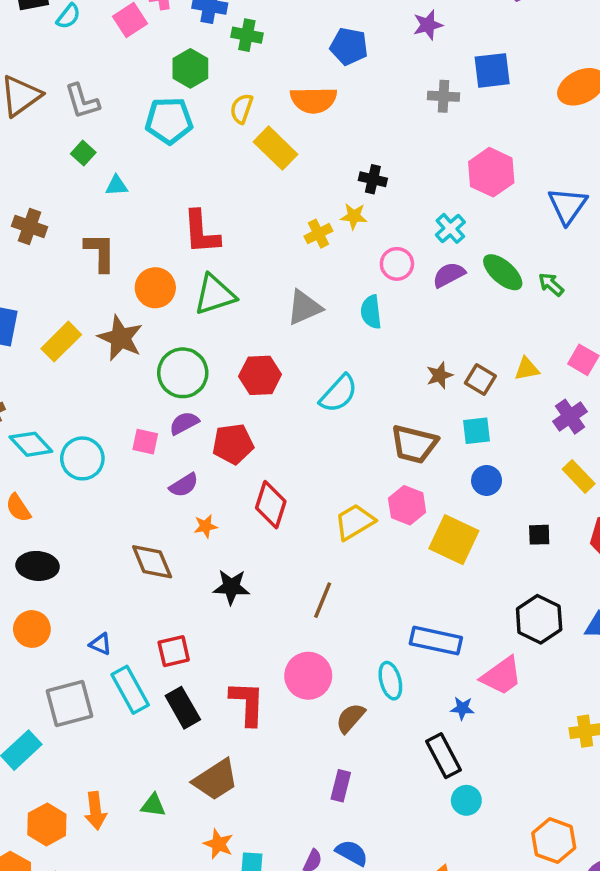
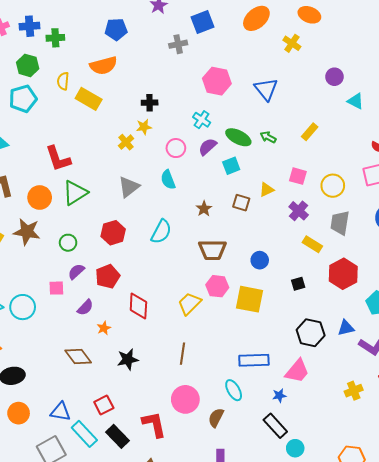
green circle: (183, 373) -> (68, 243), size x0.6
brown star: (440, 375) -> (204, 209), moved
cyan square: (476, 431) -> (231, 166), moved
blue triangle: (101, 644) -> (60, 412), size x1.5

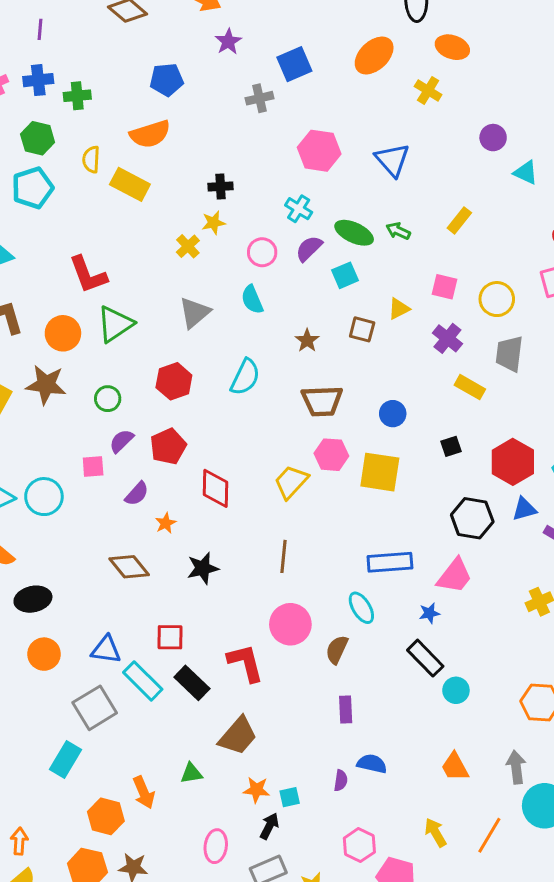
red hexagon: (343, 274) -> (513, 462), moved
red square: (104, 405) -> (170, 637), turned 30

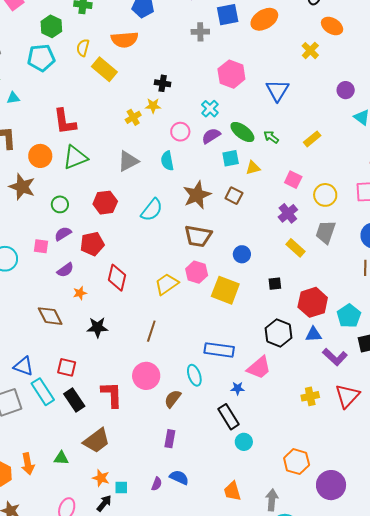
orange ellipse: (374, 56) -> (264, 19), moved
yellow triangle: (399, 309) -> (253, 168), moved
brown star: (307, 340) -> (197, 195), size x1.8

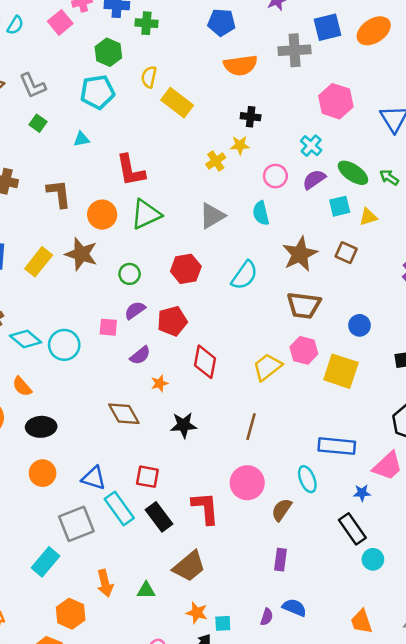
gray cross: (200, 32) -> (295, 50), size x1.4
orange semicircle: (125, 40) -> (240, 65), moved
cyan triangle: (13, 98) -> (81, 139), moved
orange arrow: (28, 464) -> (105, 583), moved

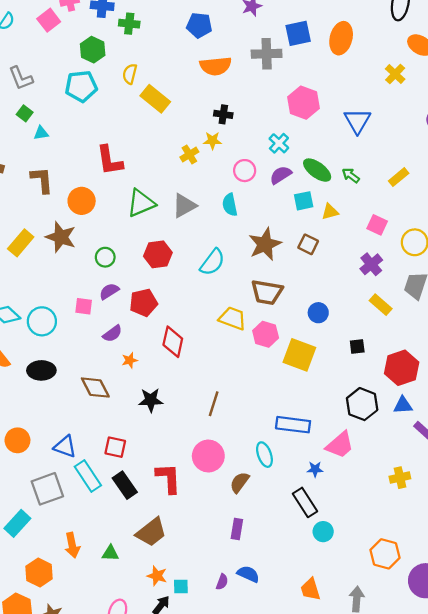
orange ellipse: (374, 31) -> (341, 38), turned -44
cyan triangle: (81, 139) -> (41, 133), moved
green triangle: (146, 214) -> (141, 203), moved
yellow trapezoid: (267, 367) -> (233, 318), moved, turned 56
black ellipse: (41, 427) -> (41, 370), moved

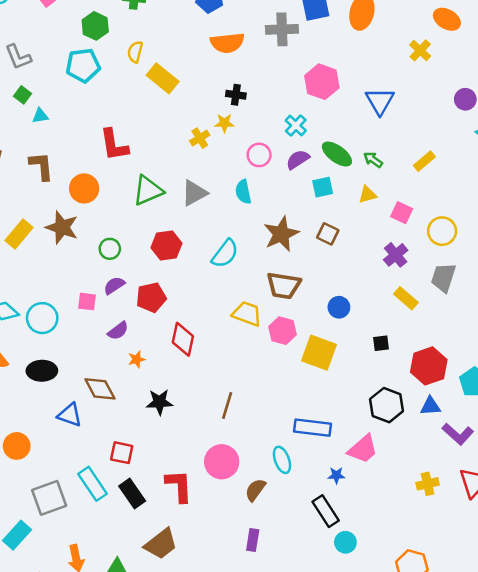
yellow triangle: (330, 212) -> (367, 195), moved
blue triangle: (65, 447) -> (70, 415), moved

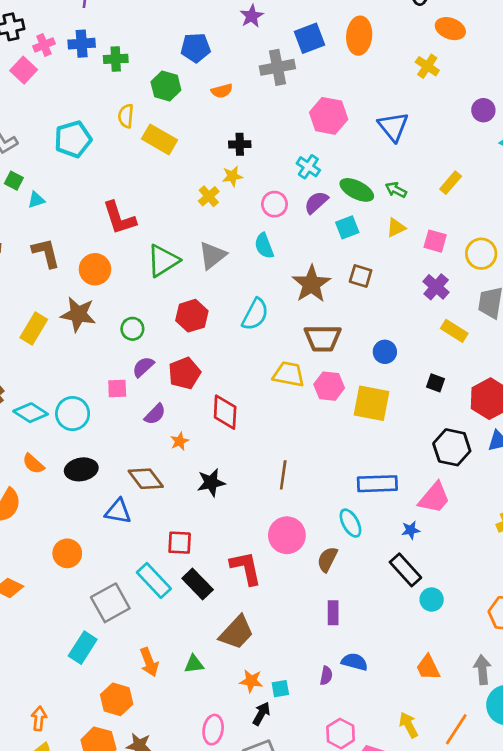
green hexagon: (95, 26) -> (166, 86), moved
orange semicircle: (227, 43) -> (222, 91), size x0.6
black square: (381, 343) -> (435, 383), turned 36

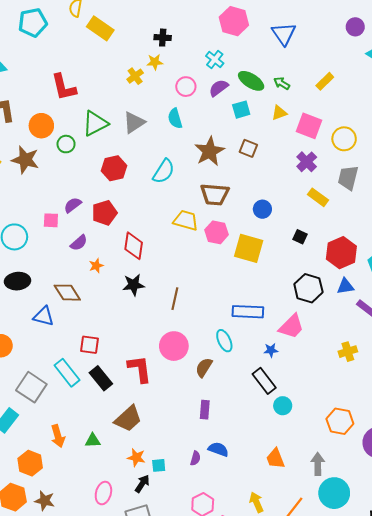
pink square: (435, 241) -> (309, 126), size x1.4
green circle: (132, 329) -> (66, 144), moved
black star: (211, 483) -> (133, 285), moved
gray square: (110, 603) -> (31, 387), turned -32

